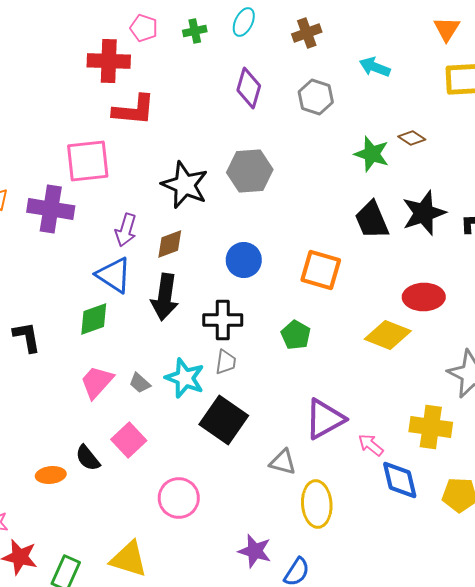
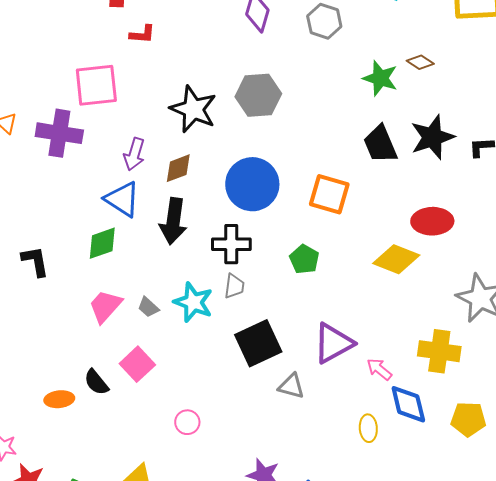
red L-shape: (134, 110) -> (142, 34), size x0.6
blue circle: (244, 260) -> (252, 184), size x1.5
black square: (224, 420) -> (258, 343), moved, turned 30
pink circle: (179, 498) -> (187, 422), size x0.6
yellow ellipse: (317, 504) -> (368, 428), moved, size x0.6

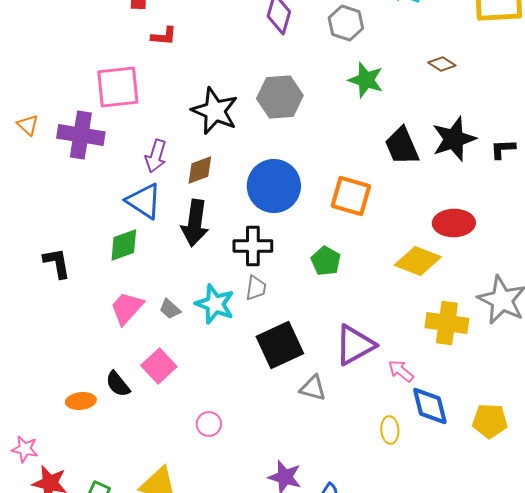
green star: (380, 78) -> (366, 80), moved
yellow cross: (439, 351) -> (447, 323), moved

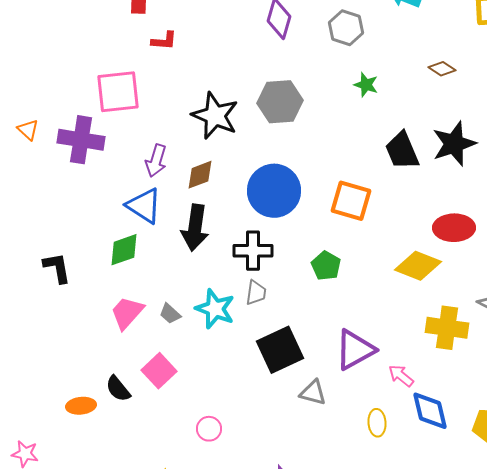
green star: (366, 80) -> (366, 85), size x0.7
yellow ellipse: (390, 430) -> (377, 423), moved

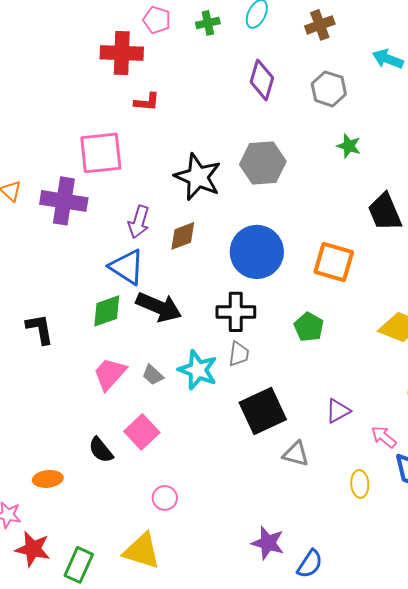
black arrow: (195, 228) -> (159, 307), moved, turned -75
purple triangle: (355, 350) -> (338, 411), size x0.6
orange ellipse: (81, 406) -> (48, 479), moved
pink circle: (209, 429) -> (165, 498), moved

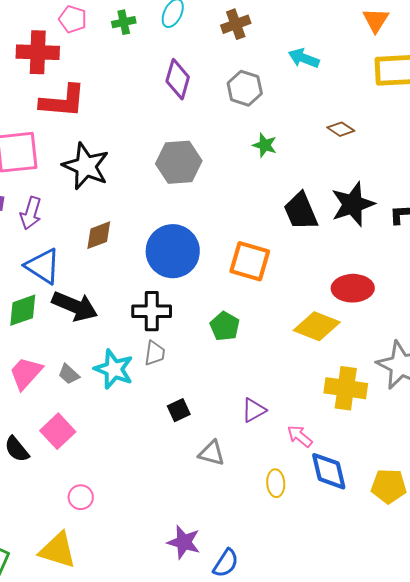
red L-shape: (147, 102) -> (63, 101), size x1.8
black star: (198, 177) -> (86, 166), moved
purple arrow: (139, 222) -> (31, 213), moved
black square: (263, 411) -> (179, 410), size x0.5

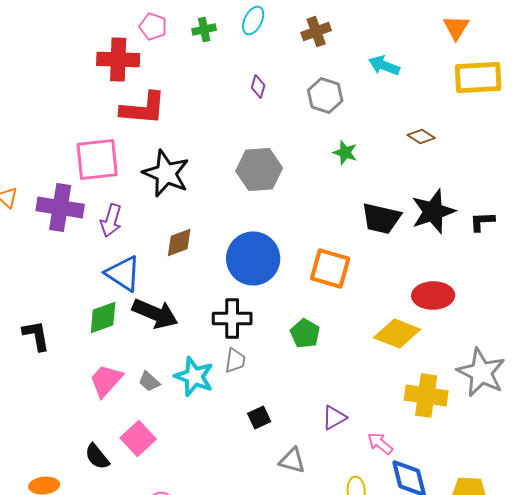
purple diamond: (178, 79) -> (258, 86), size x0.6
black trapezoid: (301, 211) -> (381, 218), turned -54

